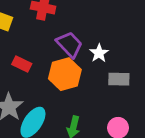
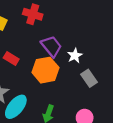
gray rectangle: (119, 79) -> (89, 78), turned 49

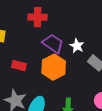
red cross: (33, 14) -> (38, 17), moved

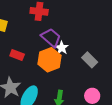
white star: (77, 46) -> (62, 48), moved

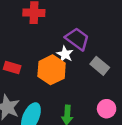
purple trapezoid: (51, 38) -> (77, 39), moved

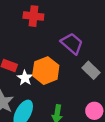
white star: (65, 54) -> (25, 78), moved

